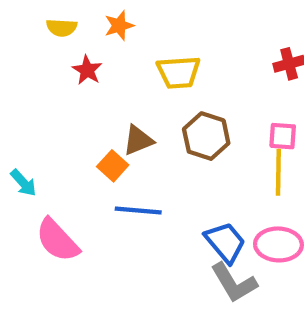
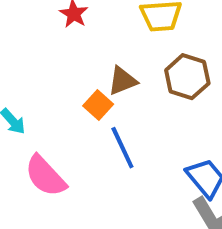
blue line: (138, 210) -> (122, 148), turned 60

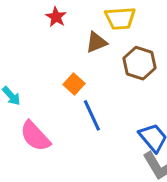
brown triangle: (122, 81) -> (96, 42), moved

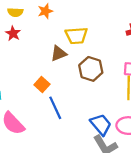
red star: (56, 17) -> (13, 33), moved

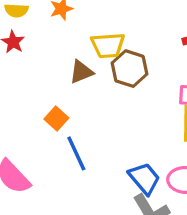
brown hexagon: (91, 69) -> (129, 69), moved

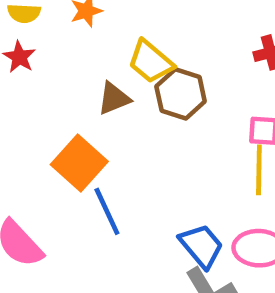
yellow trapezoid: (108, 45) -> (151, 62), turned 44
orange square: (56, 118) -> (79, 163), size x1.6

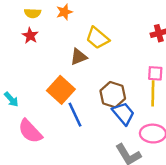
brown hexagon: (181, 94) -> (113, 95), moved
blue trapezoid: (201, 246) -> (123, 113), moved

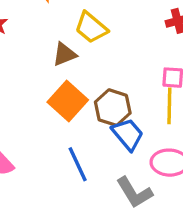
orange square: (61, 90) -> (68, 101), moved
blue line: (75, 115) -> (78, 164), moved

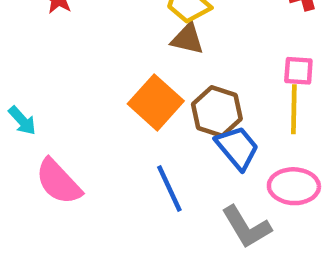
brown triangle: (64, 54) -> (187, 39), moved, turned 35

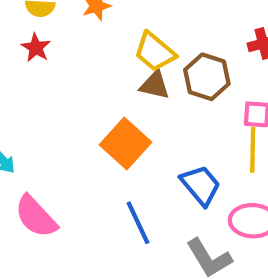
brown hexagon: (217, 111) -> (207, 77), moved

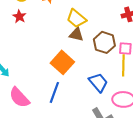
brown hexagon: (207, 77) -> (104, 42), moved
blue line: (138, 223) -> (54, 92), moved, turned 45

